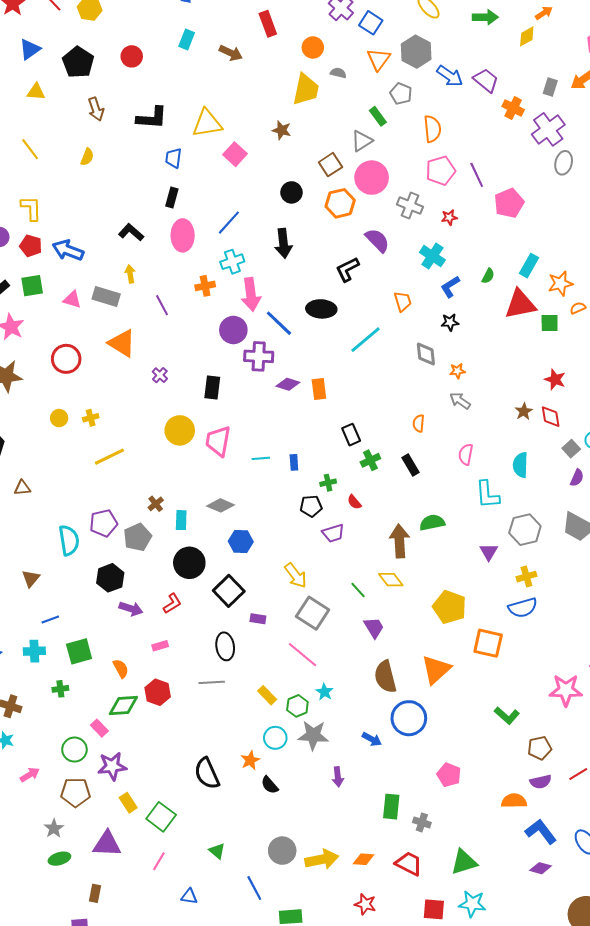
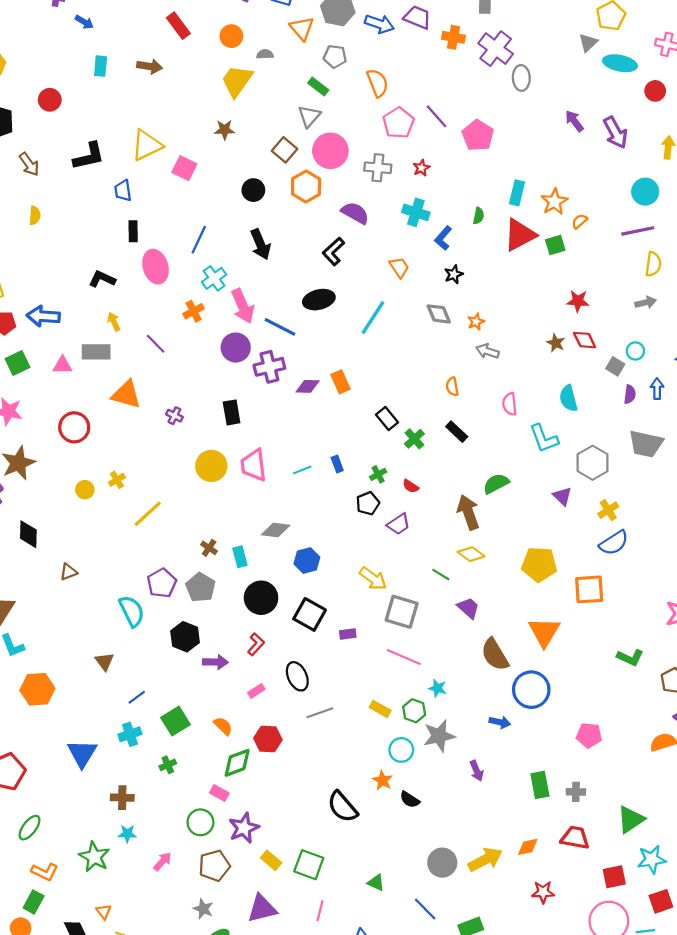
yellow trapezoid: (306, 89) -> (237, 81), turned -140
black ellipse: (225, 646) -> (297, 676), moved

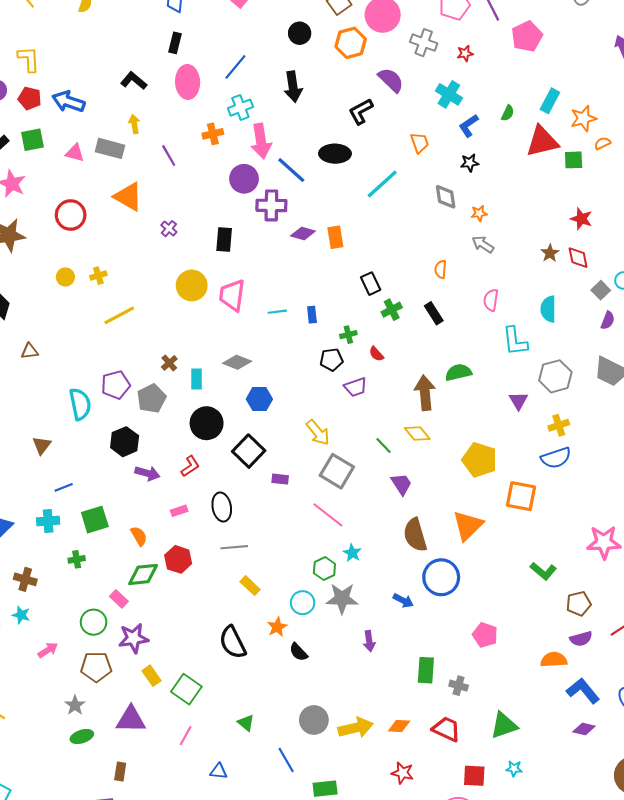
yellow rectangle: (380, 709) -> (250, 586), moved
cyan star: (652, 859) -> (514, 769), size x0.6

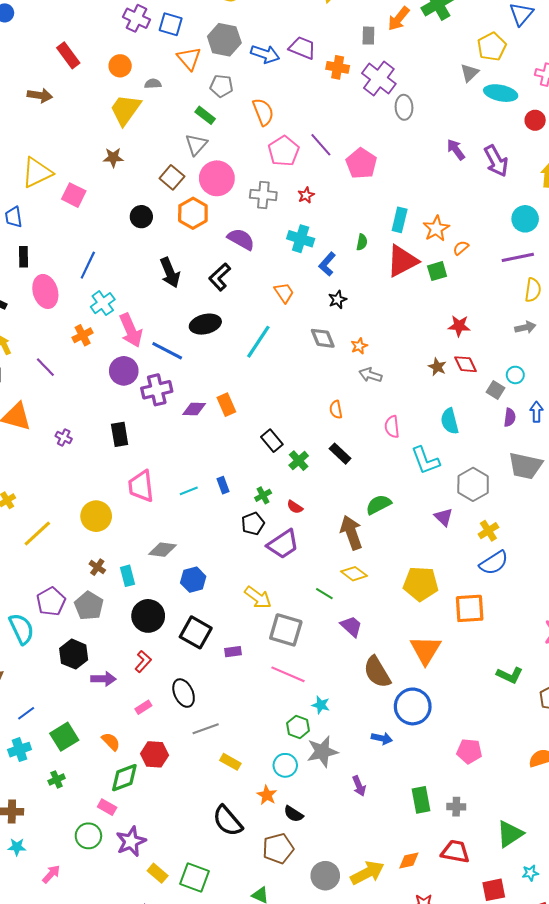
black arrow: (293, 87) -> (170, 273), moved
yellow circle: (192, 285) -> (96, 516), moved
purple trapezoid: (356, 387) -> (283, 544), size x1.4
brown pentagon: (96, 667) -> (278, 849), moved

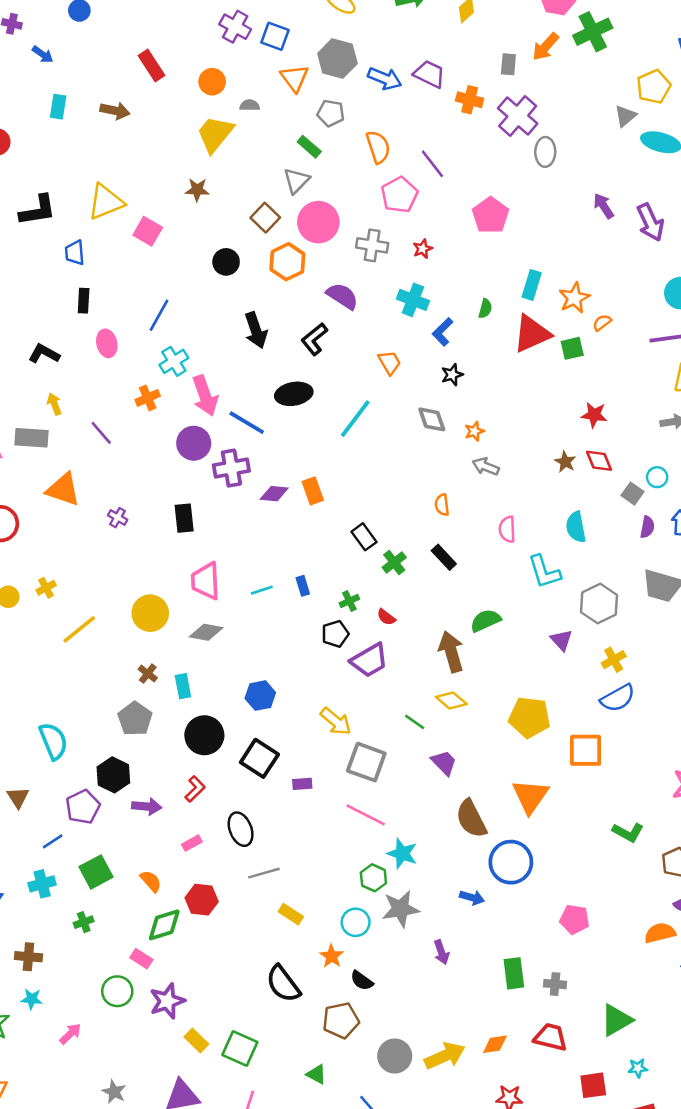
purple line: (321, 145) -> (432, 164), moved
pink ellipse: (45, 291) -> (107, 343), size x0.7
gray diamond: (163, 550) -> (206, 632), moved
purple pentagon: (51, 602) -> (83, 807), moved
cyan star: (321, 705) -> (402, 854), size x1.4

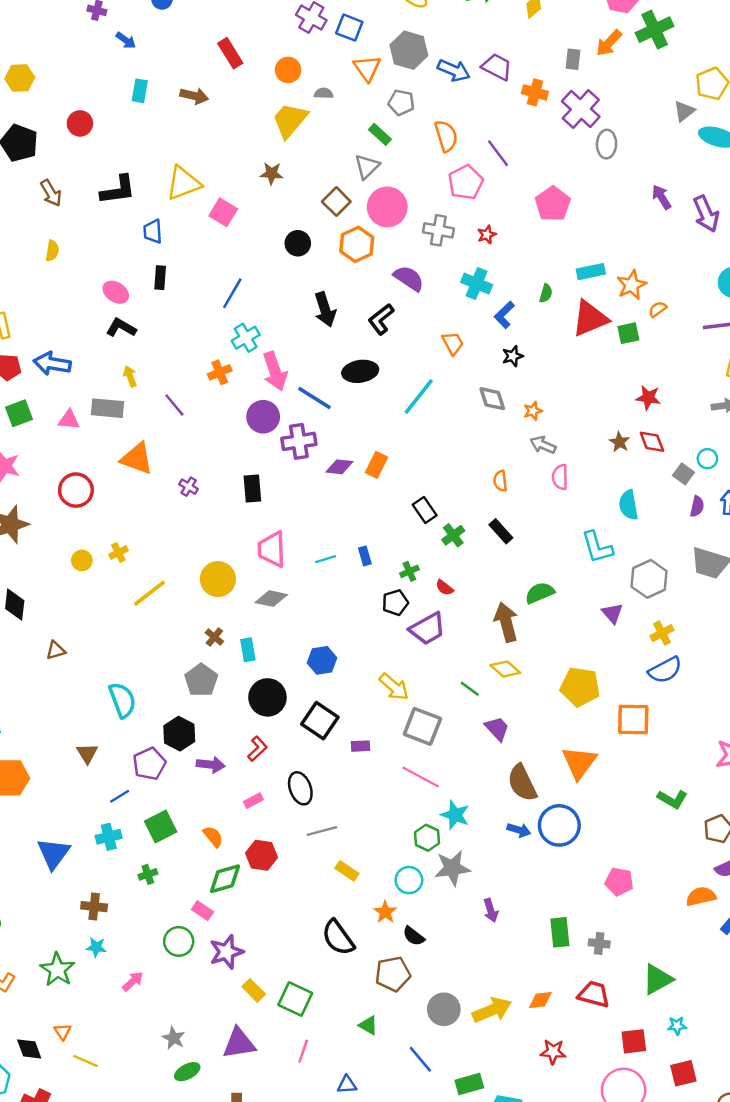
cyan rectangle: (532, 285) -> (591, 272), turned 60
pink ellipse: (107, 343) -> (116, 292), moved, turned -45
orange rectangle: (313, 491) -> (376, 465), turned 45
pink semicircle: (507, 529) -> (560, 477), moved
blue arrow: (472, 898) -> (519, 830), moved

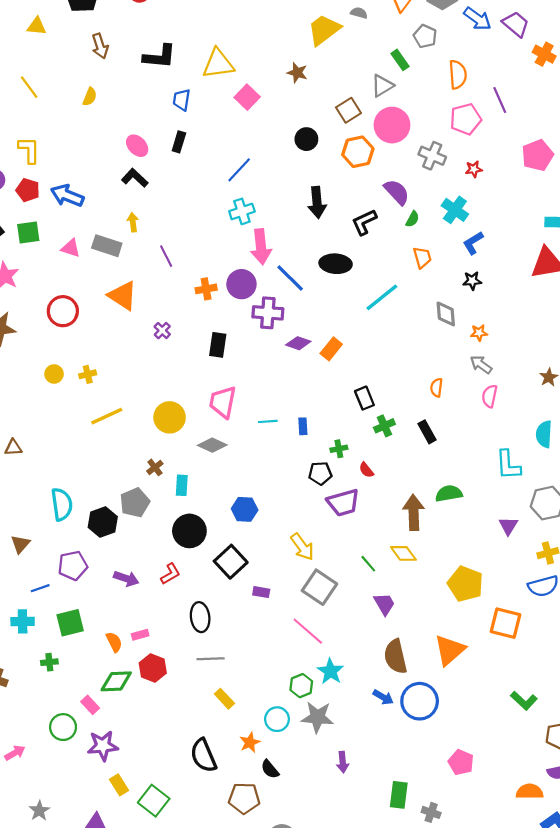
green semicircle: (546, 293) -> (412, 219), moved
orange cross: (220, 372) -> (206, 289), moved
black hexagon: (179, 734) -> (103, 522), moved
pink rectangle: (253, 801) -> (140, 635), moved

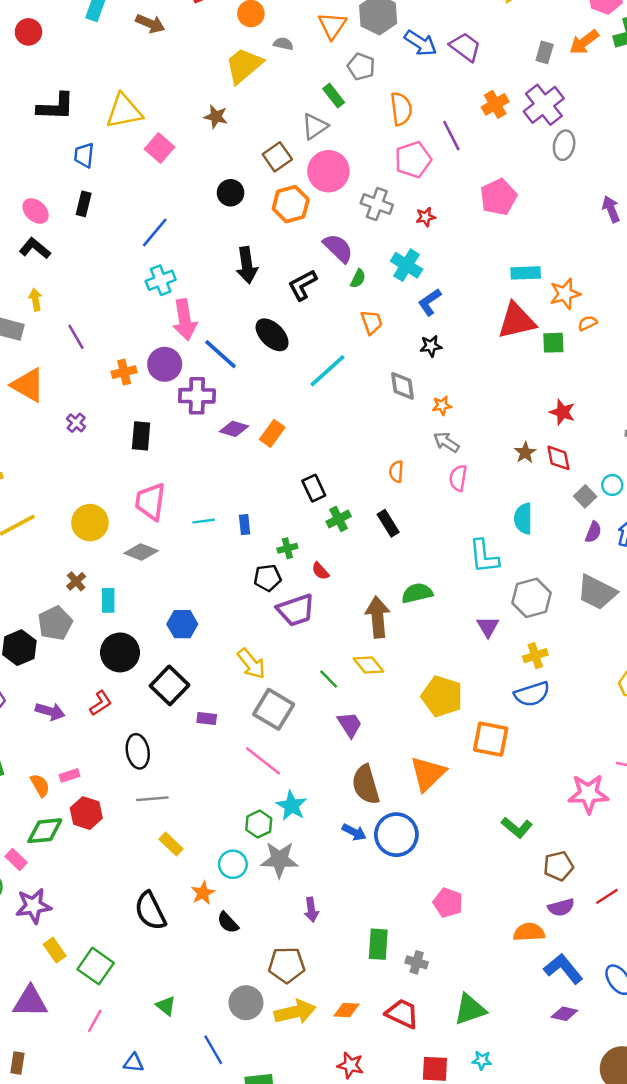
orange cross: (544, 54) -> (495, 104), moved, turned 35
black ellipse: (336, 264) -> (272, 335), turned 44
brown pentagon: (244, 798) -> (287, 965), moved

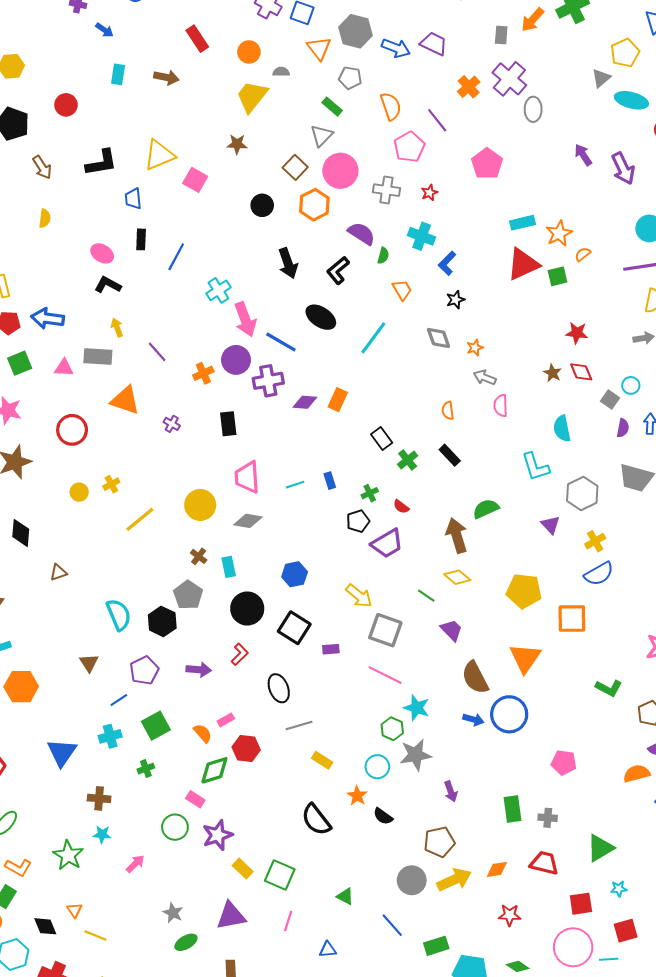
blue line: (155, 232) -> (176, 257), moved

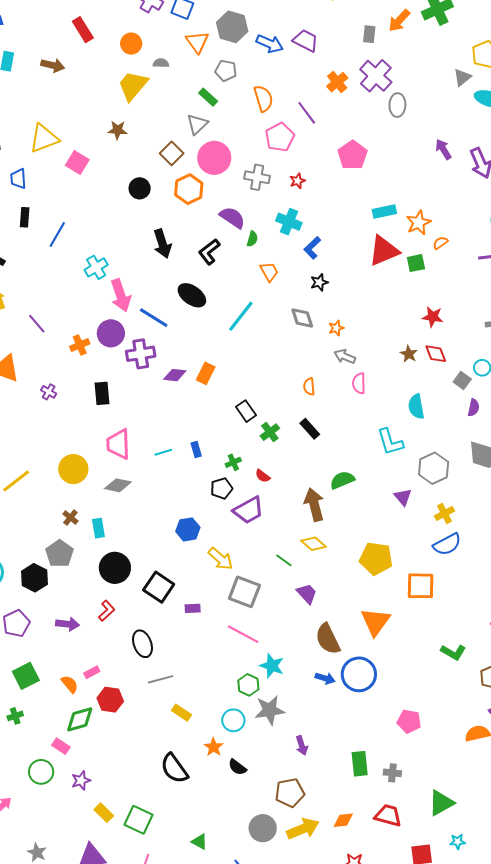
blue hexagon: (295, 574) -> (188, 529), moved
purple star: (218, 835) -> (81, 781), size x0.7

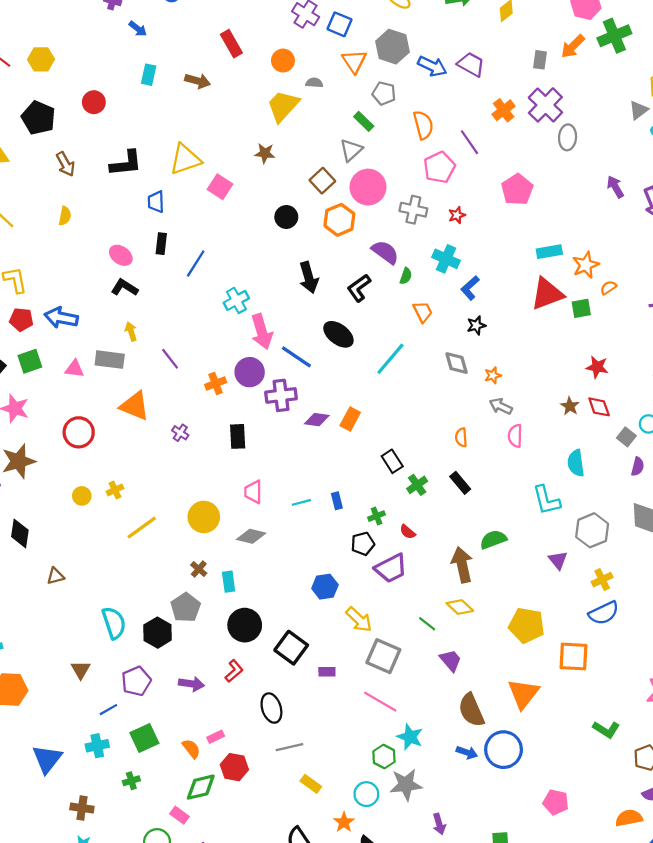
pink trapezoid: (118, 444) -> (253, 492), size x0.7

